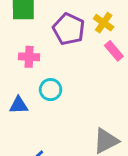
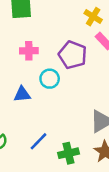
purple pentagon: (69, 29) -> (73, 55), moved

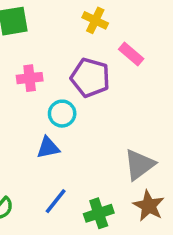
yellow cross: (93, 17) -> (95, 20), moved
blue triangle: (22, 94) -> (48, 148), moved

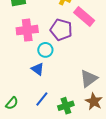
pink rectangle: (131, 54) -> (84, 17), size x1.5
pink cross: (30, 78) -> (27, 30), size x1.5
blue triangle: (48, 148) -> (38, 69), turned 48

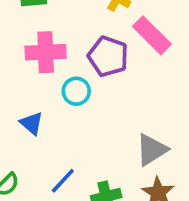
blue triangle: (38, 69) -> (32, 123), moved

